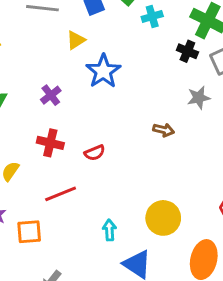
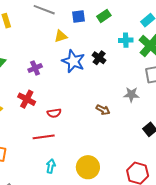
cyan cross: (152, 16) -> (126, 40), moved
black cross: (187, 51) -> (99, 58), moved
blue star: (103, 71) -> (73, 61), turned -30
red line: (61, 194) -> (44, 137), moved

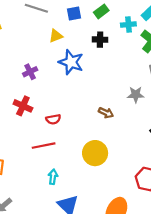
cyan cross: (126, 40) -> (128, 25), moved
black cross: (99, 58) -> (100, 40), moved, turned -32
yellow circle: (88, 167) -> (95, 153), moved

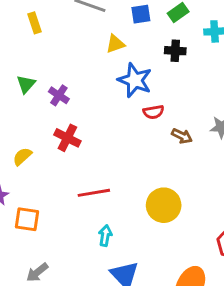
purple cross: (30, 72) -> (59, 95), moved, turned -32
brown arrow: (106, 113) -> (182, 136), moved
red semicircle: (53, 119) -> (153, 112), moved

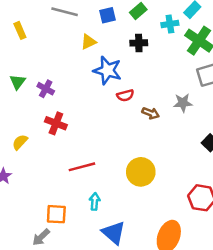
orange square: (27, 219) -> (56, 214), moved

